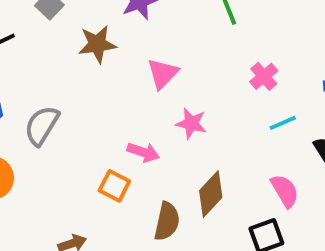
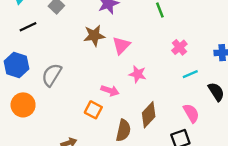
brown star: (97, 44) -> (94, 36), moved

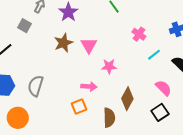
orange square: (93, 110) -> (79, 107), turned -35

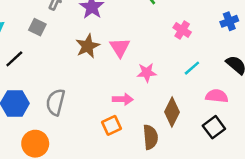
cyan line: (154, 55) -> (192, 68), moved
pink semicircle: (163, 88) -> (217, 96), turned -36

